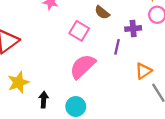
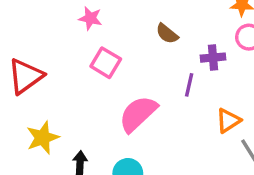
pink square: (79, 31) -> (106, 63), moved

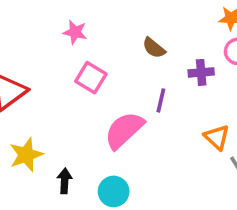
purple line: (189, 85) -> (161, 100), moved
orange triangle: (228, 121) -> (217, 137), turned -44

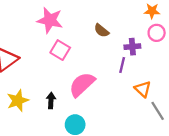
pink star: (75, 32) -> (50, 20), size x1.6
purple line: (161, 100) -> (122, 65), moved
black arrow: (65, 181) -> (51, 101), moved

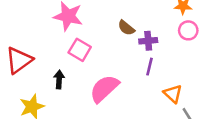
purple cross: (132, 47) -> (148, 41), moved
black arrow: (51, 101) -> (59, 80), moved

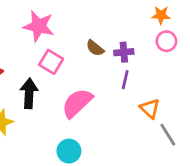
brown semicircle: (126, 28) -> (95, 48), moved
black arrow: (59, 80) -> (29, 93), size x1.5

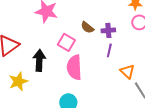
pink square: (51, 62) -> (66, 42), moved
pink semicircle: (77, 103) -> (74, 67), turned -50

